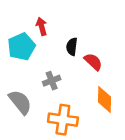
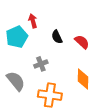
black semicircle: (72, 47) -> (57, 37), turned -32
red semicircle: (93, 62) -> (82, 42), moved

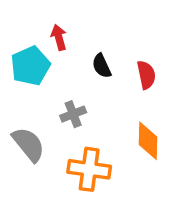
red semicircle: (82, 42) -> (146, 75), turned 35

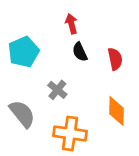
red arrow: (59, 37) -> (71, 24), moved
gray cross: (73, 114) -> (57, 90), turned -30

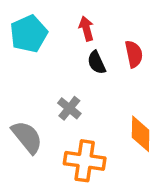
cyan pentagon: (24, 52) -> (29, 34), moved
red semicircle: (115, 59) -> (134, 54), moved

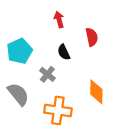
cyan pentagon: (29, 34) -> (19, 51), moved
black semicircle: (96, 63) -> (64, 52), moved

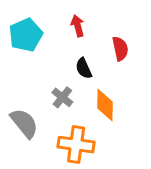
cyan pentagon: (19, 51) -> (26, 35), moved
orange diamond: (96, 92) -> (105, 105), moved

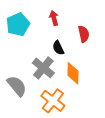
gray cross: (62, 97) -> (43, 68), size x1.5
orange cross: (76, 145) -> (53, 101), turned 30

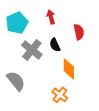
gray cross: (43, 68) -> (32, 50), moved
orange cross: (53, 101) -> (60, 95), moved, size x0.7

